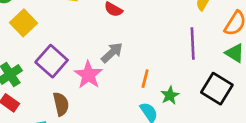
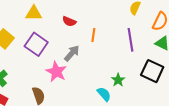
purple square: (52, 61) -> (36, 44), moved
orange line: (145, 79) -> (93, 35), moved

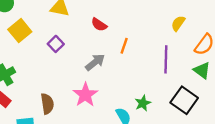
purple square: (36, 44) -> (56, 44), size x0.6
pink star: (56, 72) -> (85, 95), moved

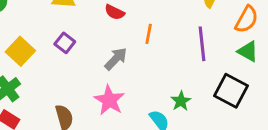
yellow square: (20, 31) -> (20, 51), moved

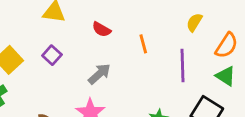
orange line: (149, 34) -> (143, 44), moved, turned -30

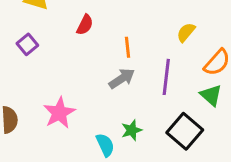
red semicircle: (101, 29) -> (85, 25), turned -102
gray arrow: (99, 74) -> (122, 79), moved

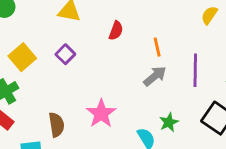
yellow semicircle: (186, 32) -> (209, 15), moved

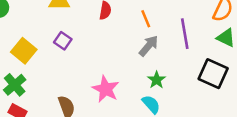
green star: (169, 122) -> (157, 80), moved

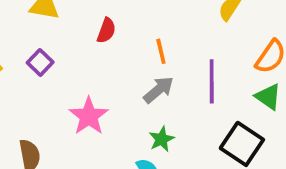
pink star: (106, 89) -> (89, 116), moved

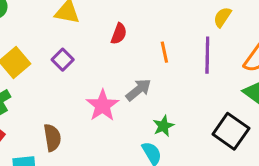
purple line: (212, 81) -> (207, 55), moved
gray arrow: (159, 90) -> (138, 90), moved

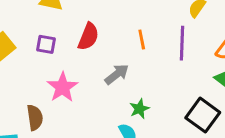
red semicircle: (119, 34) -> (88, 37), moved, size x1.4
purple square: (63, 60) -> (46, 44), turned -36
pink star: (103, 105) -> (63, 87), moved

